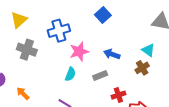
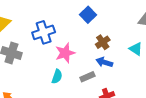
blue arrow: (112, 54) -> (104, 62), moved
brown cross: (142, 68) -> (103, 42), moved

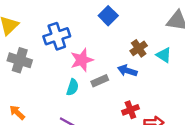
brown cross: (103, 42) -> (139, 48), moved
gray rectangle: (87, 77) -> (100, 81), moved

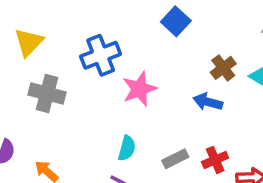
gray rectangle: (100, 81) -> (175, 159), moved
cyan semicircle: (73, 87) -> (127, 148), moved

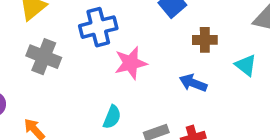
brown cross: (223, 68) -> (205, 40), moved, turned 30

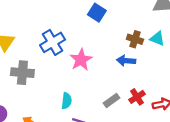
brown cross: (205, 40) -> (135, 39), moved, turned 35
cyan semicircle: (112, 117) -> (67, 101), moved

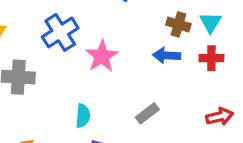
cyan triangle: (157, 39) -> (210, 22), turned 42
red cross: (137, 97) -> (211, 58), moved, turned 35

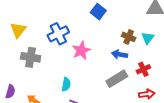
red cross: (211, 58) -> (143, 69), moved, turned -32
gray rectangle: (147, 113) -> (117, 79), moved, size x1.5

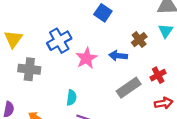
brown cross: (129, 37) -> (139, 40), turned 32
cyan triangle: (148, 38) -> (166, 31), moved
blue arrow: (120, 55) -> (118, 56), moved

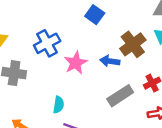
brown cross: (139, 40) -> (133, 44), size x1.5

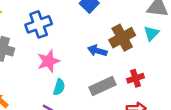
pink star: (76, 63) -> (48, 61), moved
cyan semicircle: (59, 105) -> (59, 87), moved

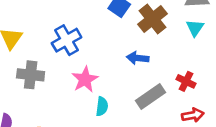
brown cross: (122, 38) -> (152, 19), moved
red cross: (136, 78) -> (186, 81), turned -35

